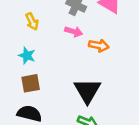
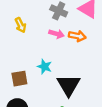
orange arrow: (99, 45) -> (77, 36), moved
cyan star: (27, 56) -> (45, 67), moved

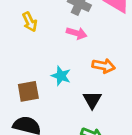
orange arrow: (77, 36) -> (104, 66), moved
black triangle: (69, 85) -> (92, 100), size x0.6

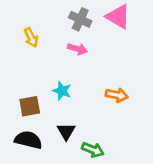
orange arrow: (104, 66) -> (117, 95), moved
black triangle: (92, 100) -> (66, 131), moved

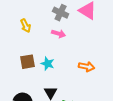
brown square: (30, 106) -> (28, 62), moved

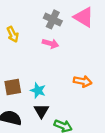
brown square: (28, 62) -> (13, 87), moved
cyan star: (48, 64) -> (38, 90), moved

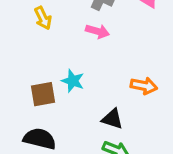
cyan star: (38, 90) -> (73, 81), moved
black triangle: (41, 111) -> (112, 119), moved, turned -42

